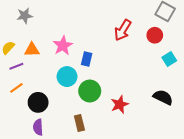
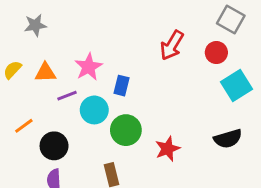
cyan square: (169, 59) -> (236, 86), size x1.5
purple line: (16, 66) -> (67, 96), moved
black semicircle: (163, 97) -> (228, 139), turned 138

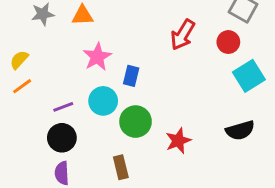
orange triangle: (45, 73) -> (82, 15), moved
purple line: (67, 96) -> (63, 107), moved
orange line: (24, 126) -> (22, 86), moved

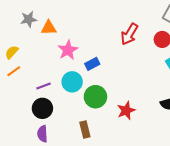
orange triangle: (82, 15) -> (49, 28), moved
blue rectangle: (131, 76) -> (92, 64), turned 48

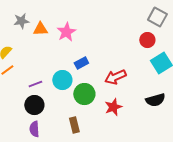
red arrow: (129, 34) -> (115, 77), moved, turned 35
pink star: (68, 50) -> (66, 32), moved

